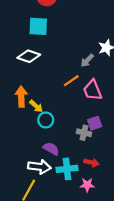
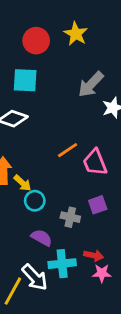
gray arrow: (87, 60) -> (91, 84), moved, size x1.5
gray cross: (84, 133) -> (70, 217), moved
white arrow: (39, 167) -> (35, 277), moved, turned 40
pink star: (87, 185) -> (102, 273), moved

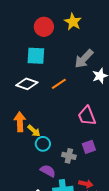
orange line: (68, 150) -> (59, 84), moved

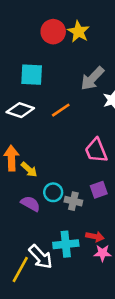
red circle: (44, 27) -> (53, 32), moved
cyan circle: (43, 144) -> (53, 192), moved
purple semicircle: (48, 171) -> (30, 204), moved

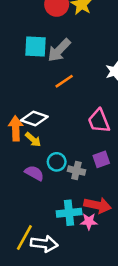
gray arrow: (92, 78) -> (59, 50), moved
white diamond: (20, 110) -> (34, 118), moved
red arrow: (95, 237) -> (98, 205), size x1.5
pink star: (102, 253) -> (89, 221), moved
white arrow: (41, 257) -> (44, 244), moved, turned -40

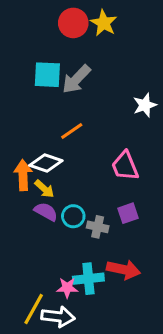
orange line: (64, 81) -> (72, 131), moved
purple semicircle: (34, 173) -> (46, 212), moved
pink star: (89, 221) -> (67, 288), moved

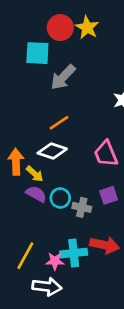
cyan square: (47, 75) -> (37, 53), moved
white diamond: (46, 163) -> (52, 151), moved
yellow line: (34, 309) -> (25, 256), moved

